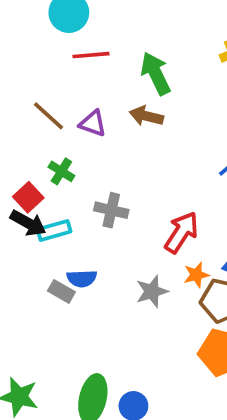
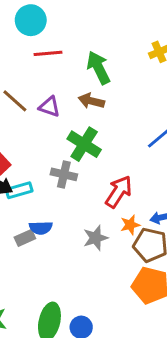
green cross: (61, 171) -> (84, 144), moved, size x1.6
gray rectangle: (61, 291) -> (25, 238), turned -54

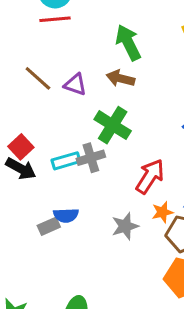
red line: (48, 53) -> (55, 19), moved
gray cross: (64, 174) -> (91, 158), turned -30
cyan rectangle: (19, 190) -> (66, 161), moved

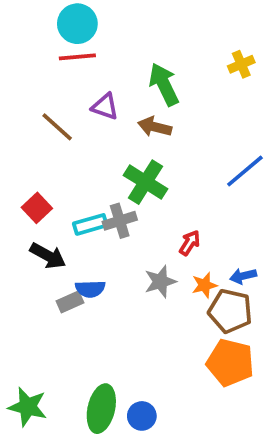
purple triangle: (75, 85) -> (105, 107), moved
black arrow: (21, 169) -> (48, 256), moved
red arrow: (150, 176) -> (190, 243), size x0.6
gray star: (125, 226) -> (160, 282), moved

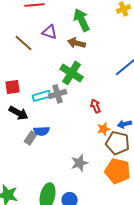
red square: (37, 208) -> (13, 87), turned 35
red arrow: (190, 243) -> (96, 106), turned -56
gray star: (160, 282) -> (80, 163), moved
gray rectangle: (70, 302) -> (31, 138), turned -32

